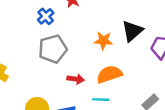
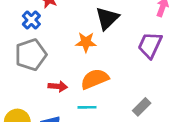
blue cross: (46, 16) -> (31, 20), moved
black triangle: (132, 31) -> (107, 18), moved

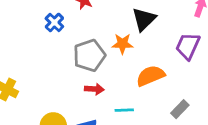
blue cross: (31, 20) -> (54, 22), moved
gray pentagon: (31, 55) -> (89, 55), moved
orange semicircle: (95, 79) -> (150, 76), moved

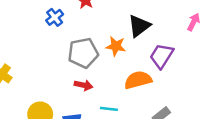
purple trapezoid: (188, 46) -> (162, 56), moved

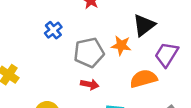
blue cross: (55, 17) -> (53, 30), moved

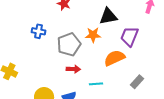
black triangle: (144, 25) -> (108, 16), turned 36
blue cross: (53, 30) -> (38, 31), turned -32

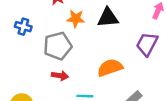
orange star: (93, 35) -> (76, 19), moved
purple trapezoid: (129, 36) -> (147, 44), moved

